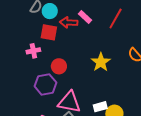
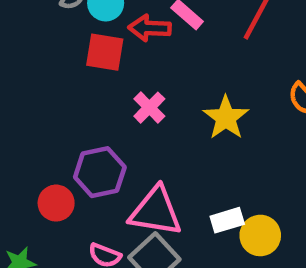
pink cross: (33, 51) -> (149, 108), moved, turned -32
red circle: (59, 66) -> (56, 203), moved

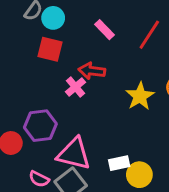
red arrow: (150, 28) -> (92, 71), moved
yellow star: (226, 118) -> (140, 96), moved

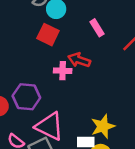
pink cross: (75, 87) -> (63, 71), turned 30
yellow star: (140, 96) -> (103, 126), moved

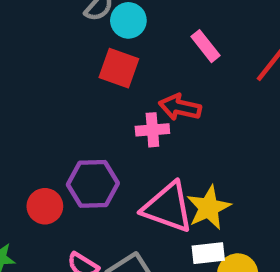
pink triangle: (50, 126) -> (168, 207), moved
yellow star: (103, 126) -> (209, 208), moved

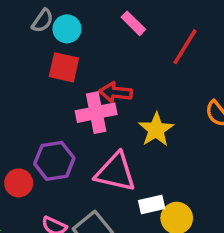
pink rectangle: (206, 46) -> (133, 23), moved
pink cross: (152, 130) -> (96, 113), size x1.5
yellow star: (209, 208) -> (156, 130), moved

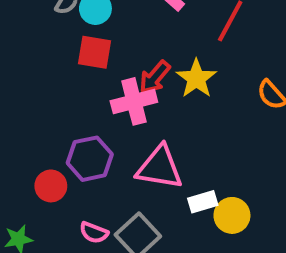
red arrow: (116, 92) -> (155, 77), turned -52
yellow star: (156, 130) -> (196, 78), moved

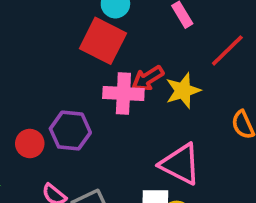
red square: (95, 52) -> (103, 41), size x1.4
pink triangle: (160, 168) -> (180, 164), moved

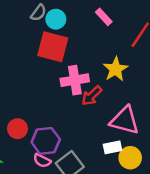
red arrow: (148, 78) -> (92, 96), moved
purple hexagon: (70, 131) -> (46, 141), moved

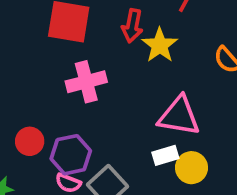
pink cross: (75, 80) -> (86, 82), moved
red arrow: (92, 96) -> (132, 26), moved, turned -30

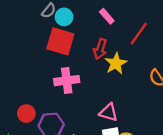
pink triangle: (179, 116) -> (109, 112), moved, size x0.7

